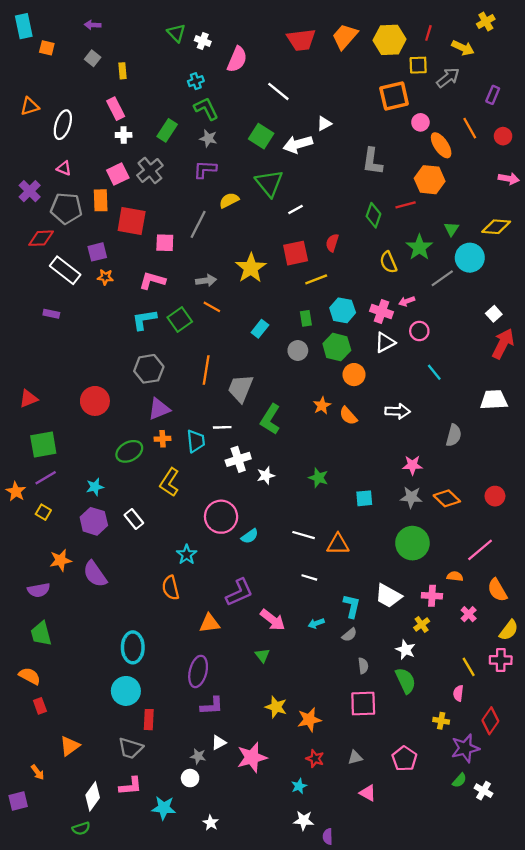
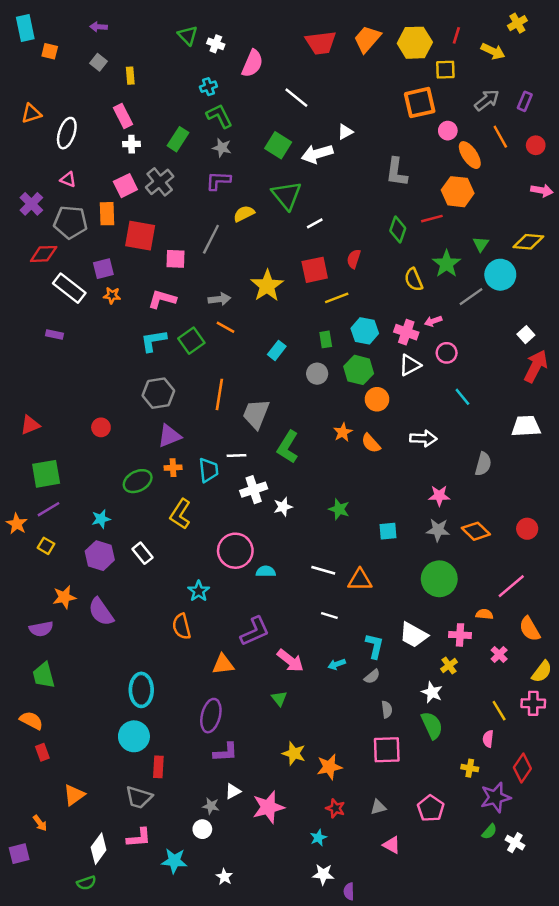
gray arrow: (448, 78) -> (487, 100), moved
red circle: (95, 401) -> (101, 427), size x0.6
cyan semicircle: (250, 536) -> (266, 571), turned -144

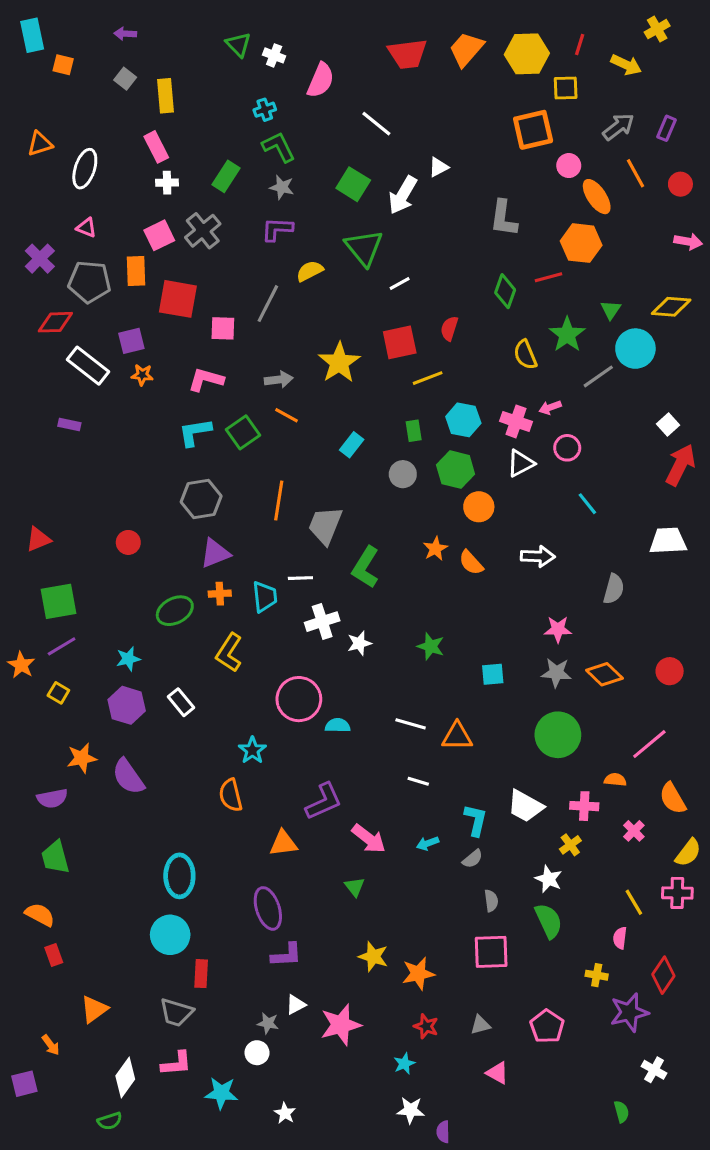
yellow rectangle: (130, 76) -> (165, 96), size x1.5
white arrow: (317, 154) -> (403, 195), turned -44
purple ellipse: (211, 716) -> (268, 908), turned -32
green semicircle: (489, 832) -> (621, 1112), moved, turned -56

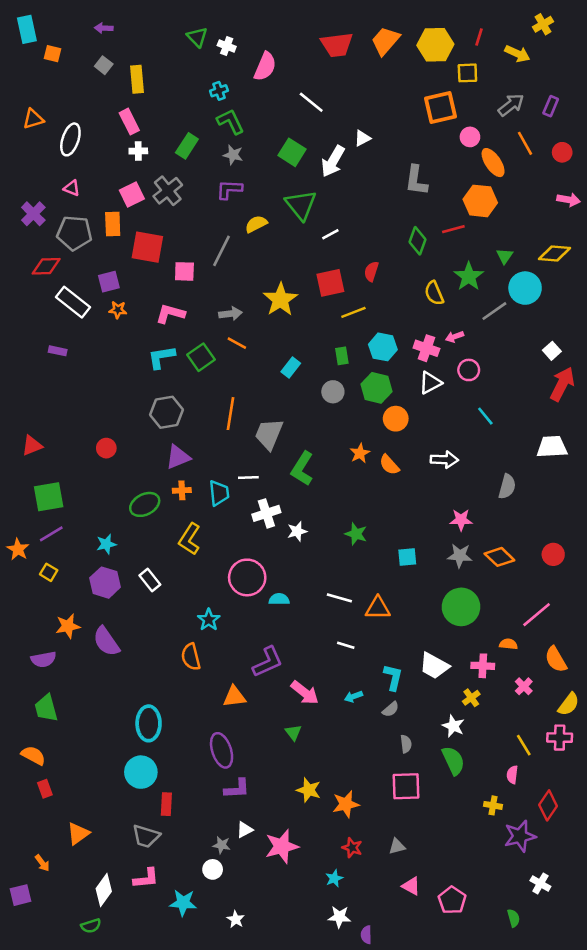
pink pentagon: (547, 1026) -> (452, 900), moved

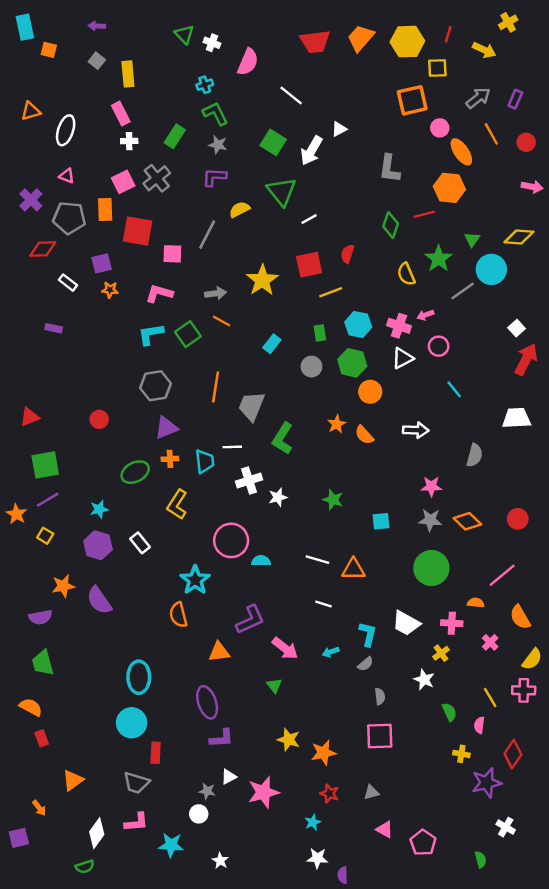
white rectangle: (73, 302) -> (68, 283), size x0.6
cyan star: (209, 620) -> (195, 580), size x1.4
green semicircle: (453, 761) -> (449, 712), moved, size x0.7

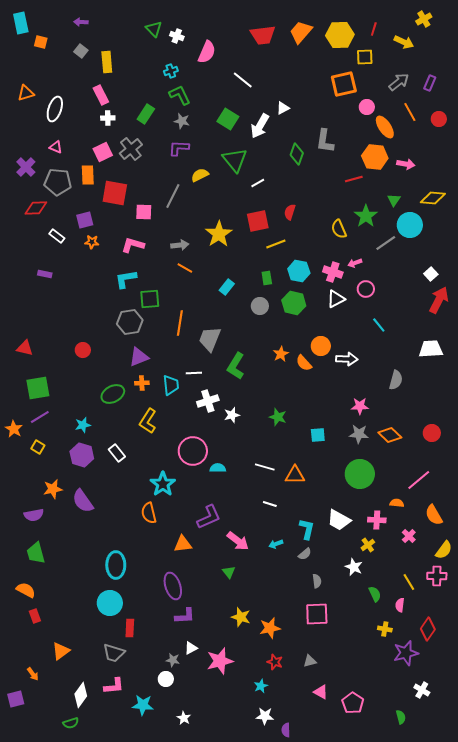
pink arrow: (532, 187) -> (406, 164), moved
green diamond: (391, 225) -> (297, 154), moved
green square: (188, 334) -> (150, 299), moved, turned 30
orange circle: (370, 392) -> (321, 346), moved
red triangle: (30, 417) -> (25, 348), turned 36

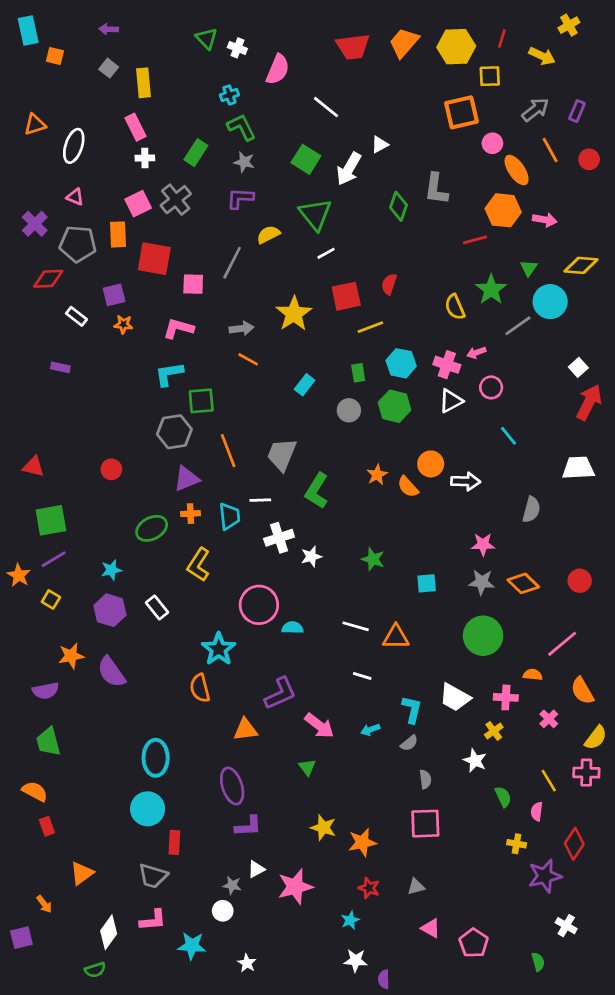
white line: (258, 183) -> (326, 253), moved
orange line: (180, 323) -> (228, 451), moved, turned -30

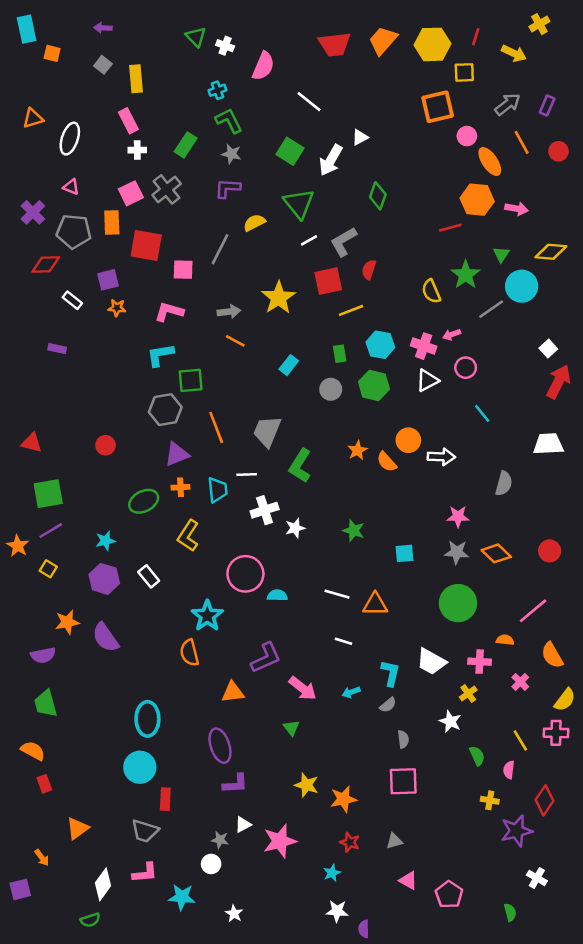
gray L-shape: (436, 189) -> (343, 242), moved, turned 52

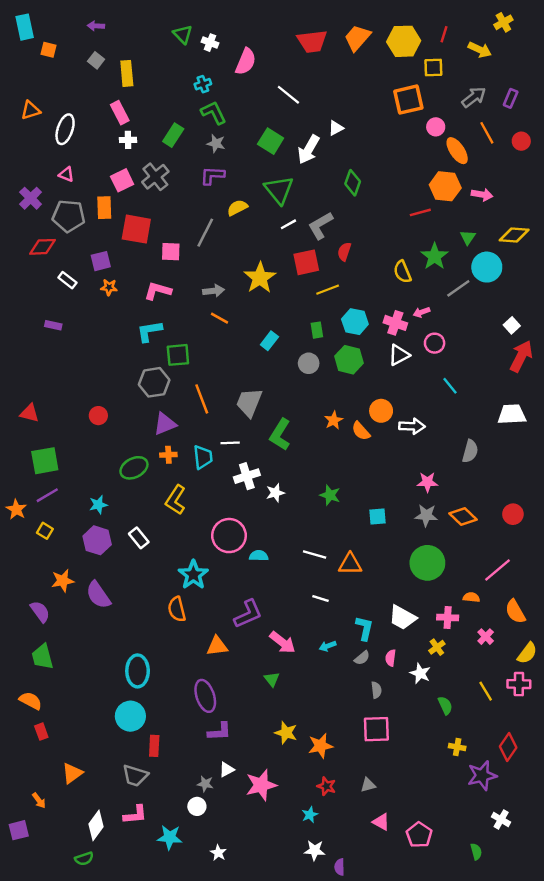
purple semicircle: (43, 655) -> (40, 612), turned -115
pink semicircle: (509, 770) -> (391, 658), moved

